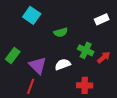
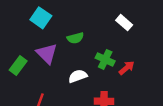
white rectangle: (102, 19) -> (124, 23), turned 64
purple triangle: (38, 65) -> (47, 54), moved

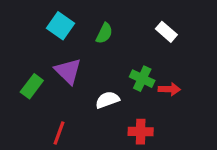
green semicircle: (75, 38) -> (104, 33), moved, turned -49
red arrow: (127, 68) -> (169, 89), turned 42

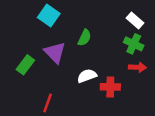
green semicircle: (104, 33) -> (84, 38), moved
green cross: (142, 79) -> (134, 44), moved
red cross: (141, 132) -> (110, 87), moved

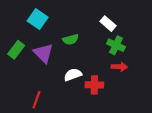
white rectangle: (135, 20) -> (108, 24), moved
green semicircle: (84, 38) -> (71, 39), turned 49
green rectangle: (25, 65) -> (16, 50), moved

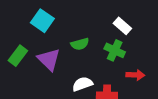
green cross: (116, 45) -> (115, 50), moved

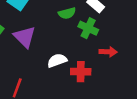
green semicircle: (80, 44) -> (67, 13), moved

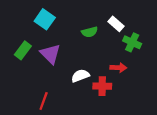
green cross: (88, 28) -> (132, 42), moved
red arrow: (108, 52) -> (118, 68), moved

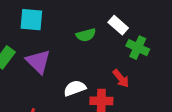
cyan square: (45, 19) -> (31, 20), turned -30
red arrow: (118, 68) -> (121, 78), turned 49

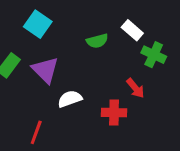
cyan square: (31, 20) -> (38, 24), turned 30
white semicircle: (75, 88) -> (70, 99), moved

